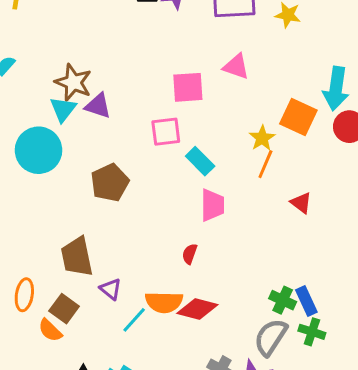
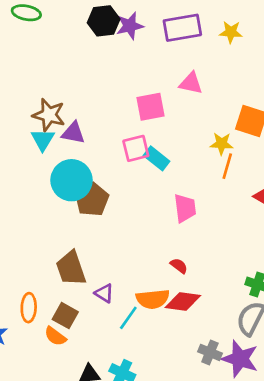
yellow star: (262, 138) -> (222, 144), turned -30
cyan circle: (39, 150) -> (71, 180), moved
cyan rectangle: (200, 161) -> (157, 158), moved
red semicircle: (190, 254) -> (179, 266), moved, turned 114

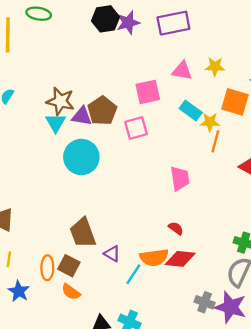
yellow star: (231, 32) -> (215, 67), moved
cyan rectangle: (157, 158) -> (191, 111), moved
brown pentagon: (92, 199) -> (102, 111), moved
brown square: (65, 316) -> (69, 266), moved

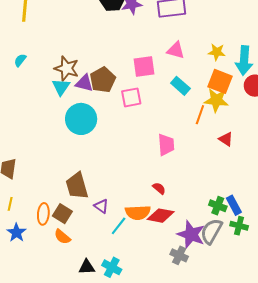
yellow star: (215, 67) -> (217, 52), moved
yellow star: (210, 122) -> (216, 100), moved, size x1.4
purple star: (231, 307) -> (191, 234), moved

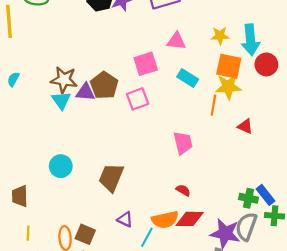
cyan circle: (81, 119) -> (61, 166), moved, size x0.7
brown trapezoid: (77, 186) -> (111, 177), moved, turned 48

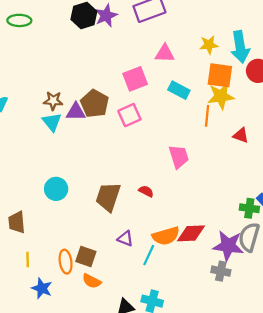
brown star: (64, 80) -> (53, 101), size x0.7
red semicircle: (183, 190) -> (146, 191), moved

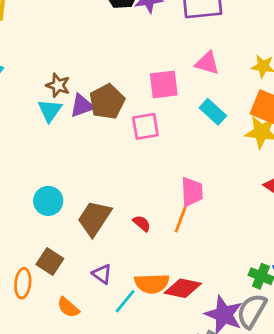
purple triangle: (76, 112) -> (82, 106), turned -35
orange line: (207, 116) -> (181, 219), moved
cyan circle: (56, 189) -> (48, 201), moved
brown square: (86, 256) -> (50, 261), moved
orange semicircle: (92, 281) -> (68, 307), moved

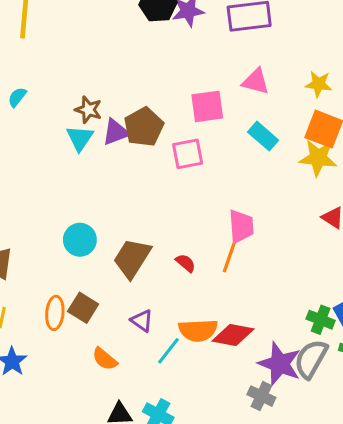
orange ellipse: (23, 283) -> (55, 313), moved

